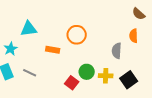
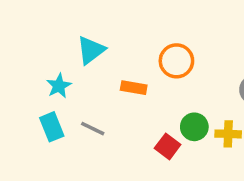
cyan triangle: (29, 29) -> (91, 50), turned -30

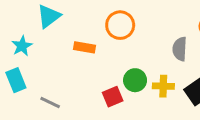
gray line: (93, 129) -> (50, 103), moved
red square: (168, 146) -> (113, 97), turned 30

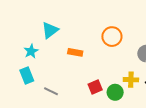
orange circle: (120, 25) -> (112, 37), moved
green circle: (135, 80) -> (115, 92), moved

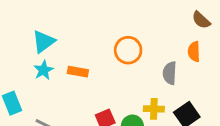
cyan star: (31, 51) -> (44, 70), moved

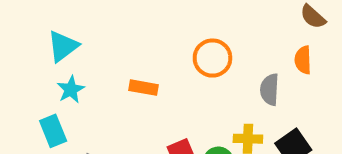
cyan triangle: (44, 42) -> (63, 46), moved
cyan star: (44, 70) -> (71, 90), moved

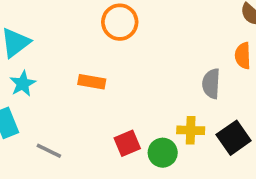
orange circle: (212, 58) -> (120, 22), moved

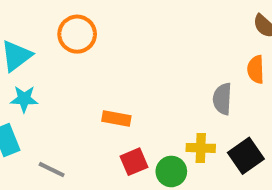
orange circle: (120, 22) -> (77, 34), moved
orange rectangle: (92, 82) -> (116, 118), moved
cyan star: (23, 84) -> (24, 99), turned 30

